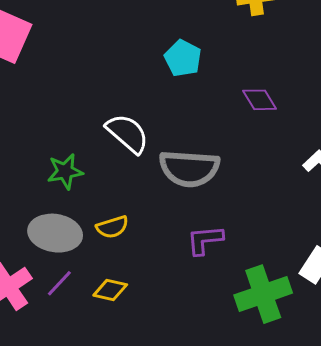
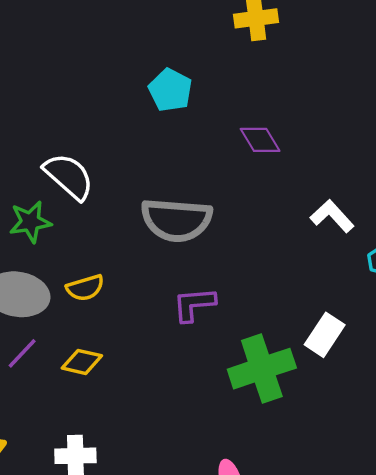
white semicircle: (127, 133) -> (69, 176), moved

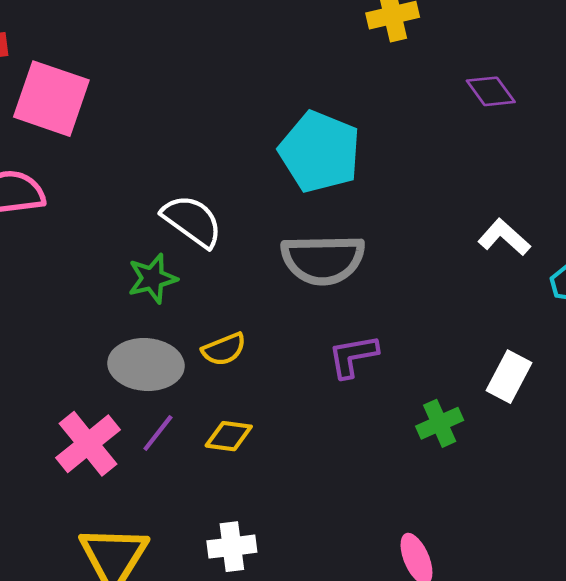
cyan pentagon: (170, 90) -> (320, 152), moved, size x1.6
purple diamond: (260, 140) -> (491, 91), moved
green cross: (262, 369) -> (440, 423), size x0.6

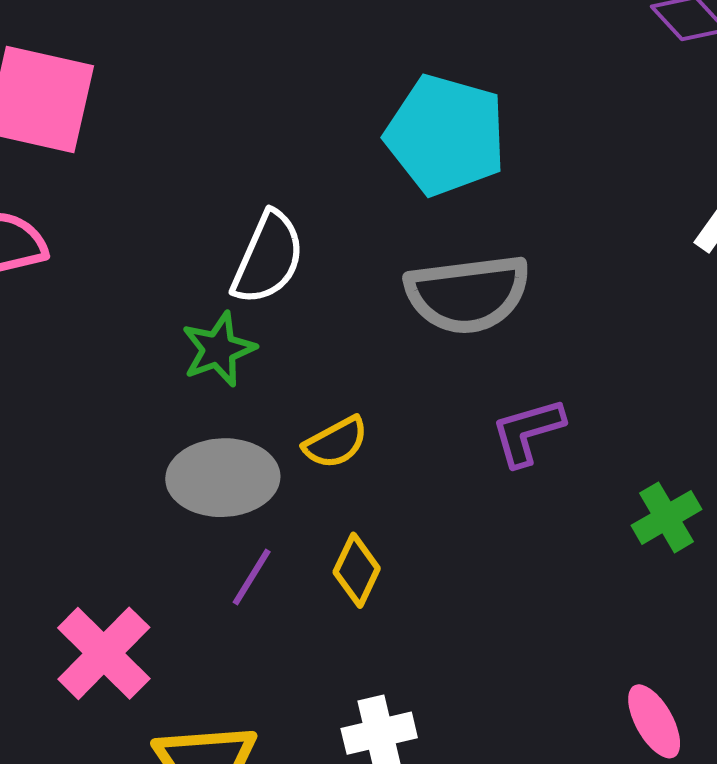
white semicircle: (192, 221) -> (268, 258), turned 84
yellow diamond: (229, 436) -> (357, 570), turned -66
pink cross: (88, 444) -> (104, 653), moved

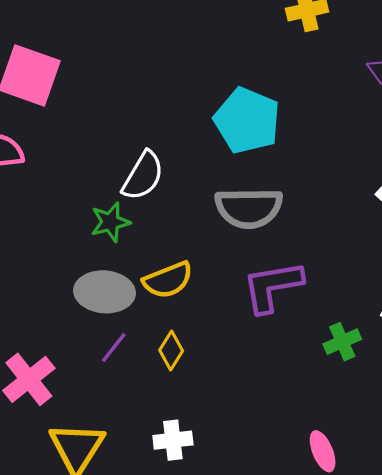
purple L-shape: (528, 432) -> (272, 286), size x1.5
yellow semicircle: (336, 442) -> (168, 280), size x1.4

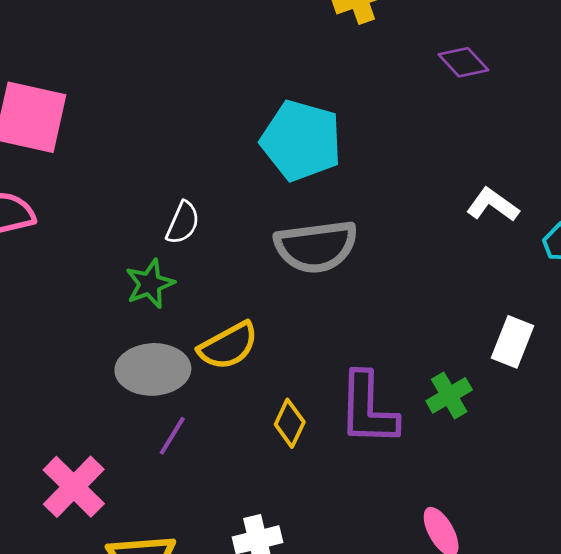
white semicircle: (143, 176) -> (183, 223), size x0.7
purple L-shape: (272, 286) -> (368, 409), moved, turned -72
yellow diamond: (171, 351) -> (290, 423), moved

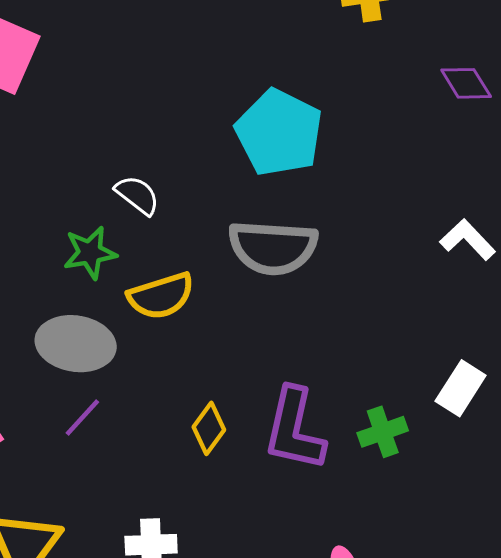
white semicircle: (183, 223) -> (137, 195), turned -87
yellow semicircle: (228, 346) -> (161, 296), moved

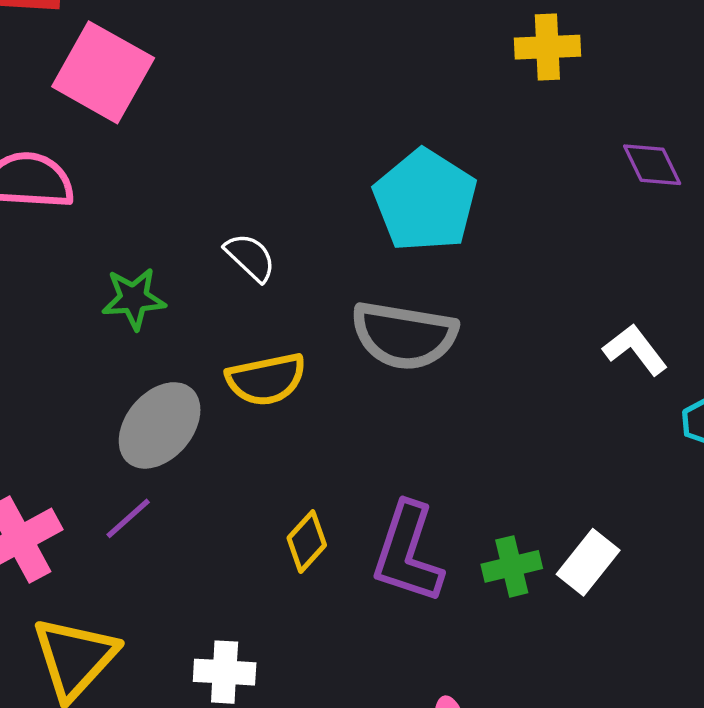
green star: (90, 253) -> (134, 299), moved
gray ellipse: (76, 344) -> (160, 425), turned -64
white rectangle: (461, 388) -> (588, 562), moved
purple line: (82, 418) -> (128, 518), moved

